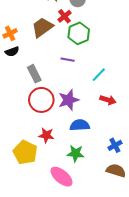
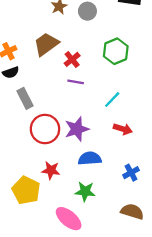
red cross: (65, 16) -> (72, 59), moved
green hexagon: (79, 33) -> (116, 51), moved
gray rectangle: (34, 74) -> (25, 98), moved
blue cross: (115, 145) -> (131, 173), moved

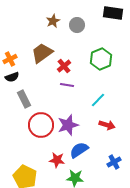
blue semicircle: (90, 158) -> (79, 150), turned -30
red star: (51, 170) -> (57, 160), moved

